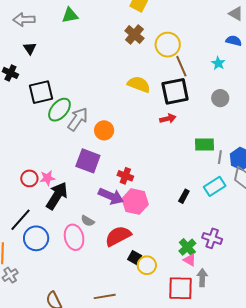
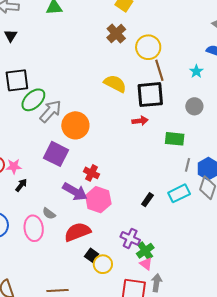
orange circle: (104, 130) -> (75, 125), size x1.4
green rectangle: (205, 145) -> (175, 139), moved
black arrow: (57, 196) -> (21, 185), size x0.5
purple cross: (212, 238) -> (130, 238), moved

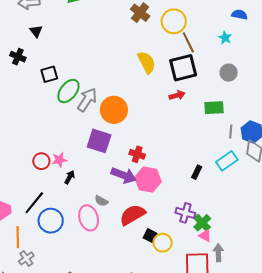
black square: (17, 80) -> (49, 74), size x0.7
yellow semicircle: (115, 84) -> (147, 62), turned 45

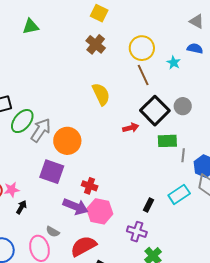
yellow circle: (174, 21) -> (142, 48), moved
cyan star: (225, 38) -> (174, 63), moved
black square: (183, 68) -> (155, 111), moved, turned -32
gray line: (231, 132) -> (183, 155), moved
purple cross: (185, 213) -> (137, 232), moved

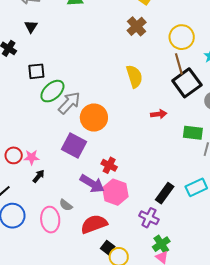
black square: (155, 111) -> (187, 83), moved
black rectangle: (149, 205) -> (165, 193), size x1.5

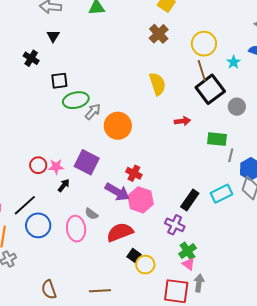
green ellipse: (52, 91) -> (76, 100), turned 30
gray arrow: (69, 103) -> (93, 112), size x0.7
purple square: (74, 146) -> (87, 162), moved

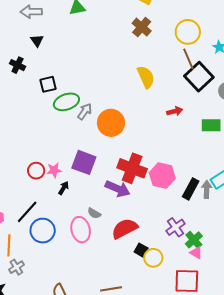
red cross: (134, 173) -> (132, 168), size x1.8
pink hexagon: (141, 200) -> (162, 176), moved
purple cross: (175, 225) -> (176, 227), moved, turned 36
gray arrow: (199, 283) -> (207, 189), moved

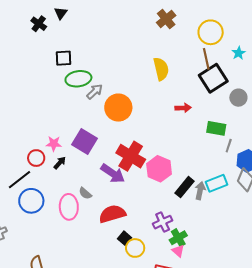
black cross: (18, 65) -> (39, 24), moved
red circle: (36, 171) -> (36, 158), moved

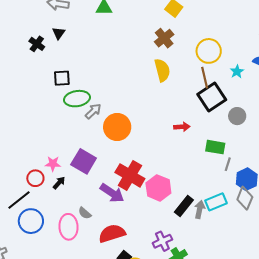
yellow semicircle: (161, 69) -> (162, 70), moved

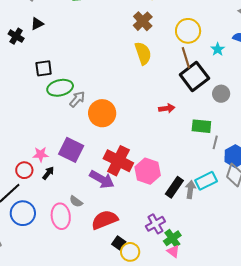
black triangle: (59, 33) -> (37, 24), turned 32

